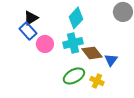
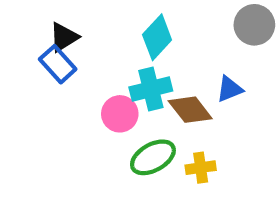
pink circle: (45, 44) -> (120, 114), moved
blue triangle: (111, 60) -> (230, 89), moved, turned 32
yellow cross: (97, 81) -> (201, 168), turned -32

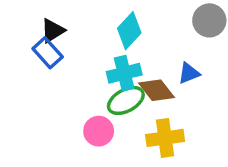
pink circle: (120, 114) -> (99, 131), moved
green ellipse: (153, 157) -> (126, 100), moved
yellow cross: (201, 168) -> (165, 138), size x1.5

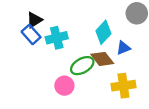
cyan diamond: (129, 31) -> (103, 32), moved
cyan cross: (124, 73) -> (57, 38), moved
yellow cross: (165, 138) -> (123, 86), moved

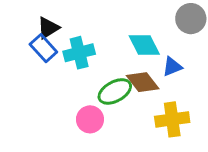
cyan diamond: (103, 32) -> (144, 45), turned -70

